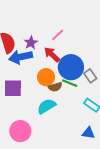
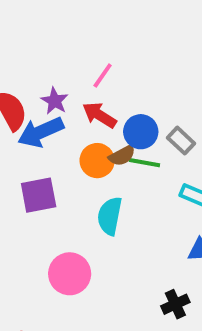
blue circle: (71, 67) -> (141, 132), size x0.7
brown semicircle: (55, 87) -> (122, 156), moved
cyan semicircle: (46, 106) -> (110, 216), turned -36

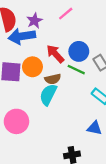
red arrow: (99, 115) -> (55, 54), moved
brown semicircle: (122, 156) -> (53, 79), moved
orange circle: (97, 161) -> (32, 67), moved

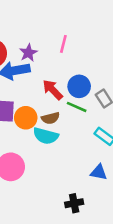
pink line: (66, 14) -> (63, 44), turned -35
orange circle: (32, 67) -> (26, 118), moved
cyan semicircle: (48, 95) -> (46, 136), turned -100

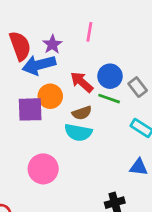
orange circle: (26, 118) -> (50, 96), moved

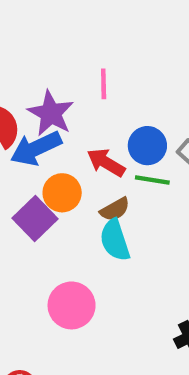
purple star: (52, 44) -> (51, 113), size x1.5
purple square: (30, 109) -> (35, 219), turned -32
cyan semicircle: (78, 132) -> (115, 240), turned 72

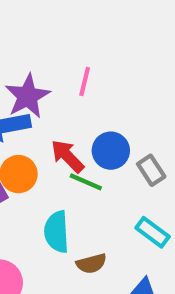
green line: (152, 180) -> (86, 182), moved
brown semicircle: (115, 209) -> (91, 264), moved

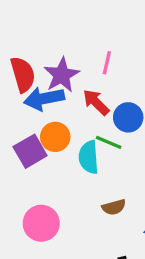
red arrow: (67, 156) -> (96, 102), moved
cyan semicircle: (57, 232) -> (89, 157), moved

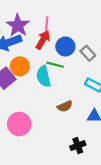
pink line: (107, 63) -> (47, 24), moved
red arrow: (96, 102) -> (43, 40), turned 84

